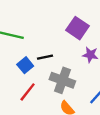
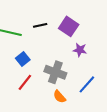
black line: (45, 57) -> (40, 25), moved

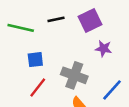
purple square: (69, 26) -> (90, 21), turned 30
blue square: (23, 59) -> (35, 60), turned 32

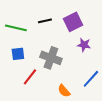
blue square: (35, 60) -> (18, 54), moved
gray cross: (74, 75) -> (51, 58), moved

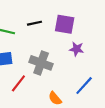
purple square: (73, 22) -> (65, 24), turned 36

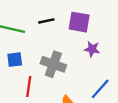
red line: (18, 83) -> (29, 87), turned -30

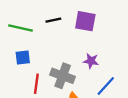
purple star: (92, 49) -> (91, 61), moved
gray cross: (53, 64) -> (63, 76), moved

